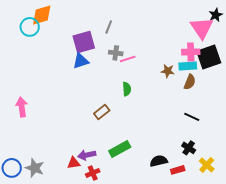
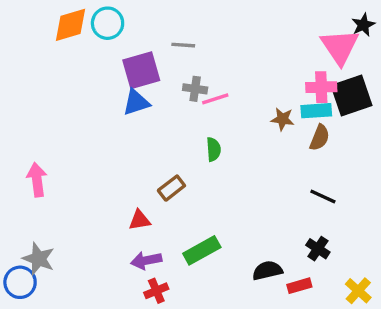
cyan circle: (30, 27) -> (108, 23), moved
gray line: (109, 27) -> (183, 45), turned 72
red triangle: (74, 163) -> (140, 220), moved
yellow cross: (207, 165) -> (358, 291), moved
gray star: (35, 168) -> (39, 259), moved

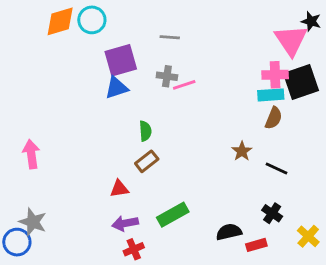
black star: (363, 25) -> (311, 21), turned -30
gray line: (183, 45) -> (170, 37), moved
brown star: (283, 119) -> (242, 151), moved, turned 30
green semicircle: (214, 149) -> (145, 131), moved
yellow cross: (358, 291) -> (308, 236), moved

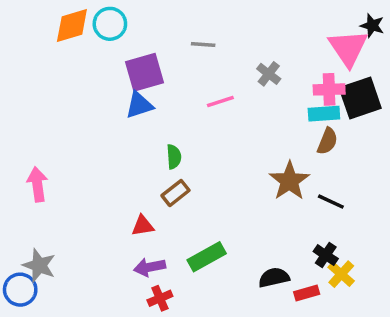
gray cross: (167, 76) -> (269, 74), moved, turned 30
brown star: (242, 151) -> (289, 181), size x1.6
yellow cross: (308, 236) -> (341, 274), moved

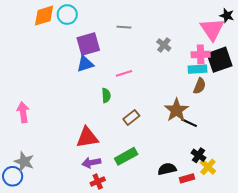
pink line: (220, 101) -> (124, 73), moved
brown rectangle: (175, 193) -> (131, 117), moved
black line: (331, 202) -> (189, 123), moved
red triangle: (143, 226) -> (87, 137), size x1.6

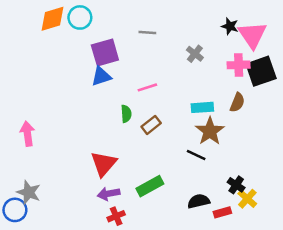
black star: (227, 16) -> (230, 26), moved
cyan rectangle: (197, 69) -> (202, 107), moved
brown rectangle: (131, 117) -> (151, 125), moved
black line: (189, 123) -> (196, 155), moved
red triangle: (87, 137) -> (104, 164), turned -40

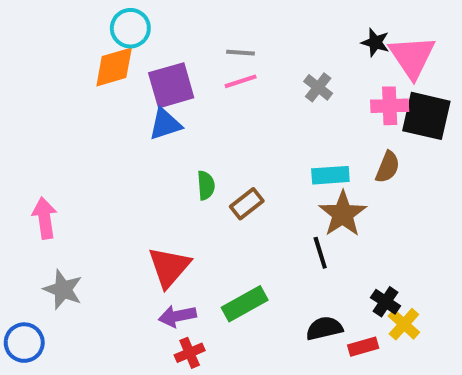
orange diamond: (52, 19) -> (114, 67), moved
black square: (261, 71) -> (426, 116), turned 32
pink line: (147, 87) -> (241, 81), moved
black line: (196, 155) -> (320, 253), turned 48
gray star: (29, 192) -> (63, 289), moved

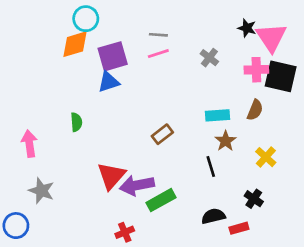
green semicircle: (206, 185) -> (76, 122), moved
brown star: (343, 214) -> (225, 141), size x0.7
purple arrow: (177, 316) -> (137, 185), moved, size x1.4
yellow cross: (404, 324) -> (266, 157), moved

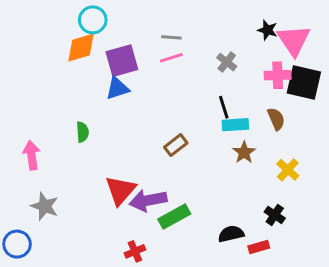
brown semicircle: (255, 110) -> (276, 119), turned -45
black line: (211, 166) -> (224, 107), moved

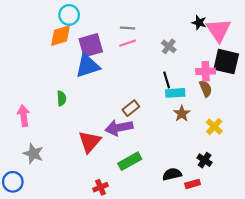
pink cross: (278, 75) -> (206, 71), moved
blue triangle: (117, 88) -> (88, 66), size x1.4
purple arrow: (148, 200) -> (119, 128), moved

